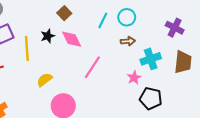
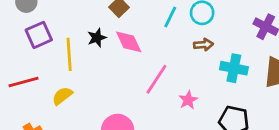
cyan cross: (151, 59) -> (234, 68), turned 30
pink star: (134, 78) -> (188, 100), moved
yellow semicircle: (45, 80) -> (62, 96), moved

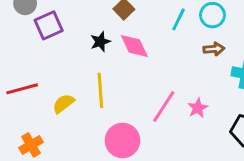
purple square: (39, 35) -> (49, 25), moved
yellow line: (69, 54) -> (100, 90), moved
pink line: (156, 79) -> (164, 107), moved

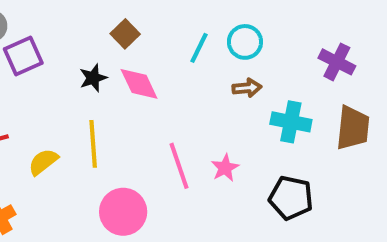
pink line: (164, 107) -> (179, 166), turned -52

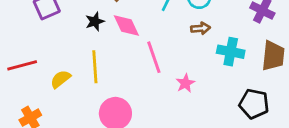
pink line: (179, 166) -> (154, 57), moved
black pentagon: (291, 198) -> (254, 104), moved

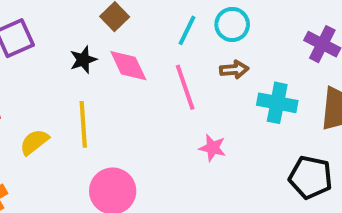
pink line: (154, 57) -> (185, 87), moved
pink star: (185, 83) -> (213, 148), turned -30

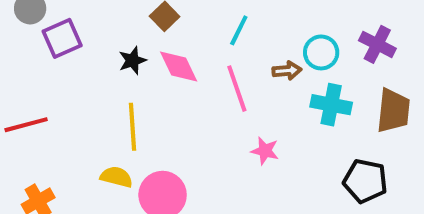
cyan circle: (232, 24) -> (321, 52), moved
yellow semicircle: (34, 142) -> (116, 177), moved, turned 52

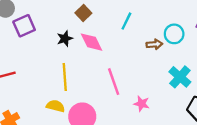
pink line: (237, 89) -> (114, 82), moved
cyan cross: (331, 105) -> (180, 77), moved, turned 30
pink star: (265, 151) -> (142, 104), moved

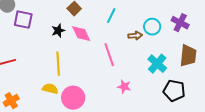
purple square: (24, 26) -> (23, 20), turned 36
pink line: (114, 82) -> (109, 55), moved

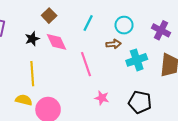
cyan circle: (152, 27) -> (124, 25), moved
cyan cross: (157, 64) -> (137, 60), moved, turned 30
black pentagon: (174, 91) -> (140, 102), moved

